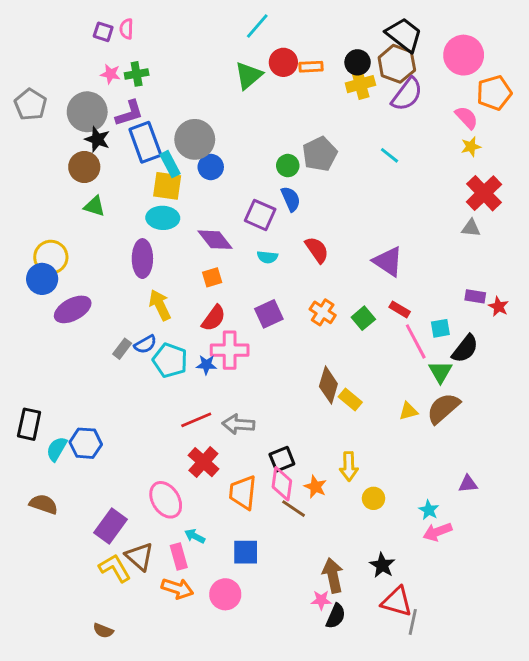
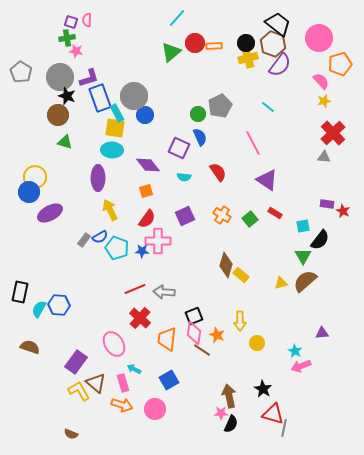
green cross: (137, 74) -> (67, 38), moved
pink line: (416, 341) -> (253, 143), moved
blue square: (246, 552) -> (169, 380), turned -30

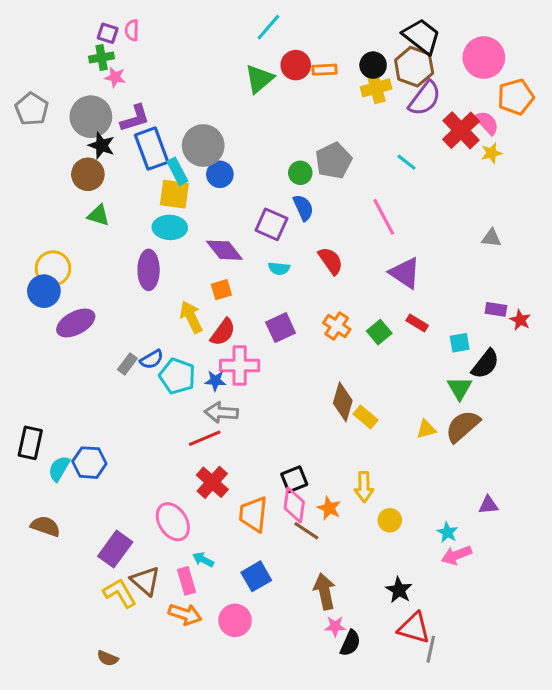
red cross: (333, 133) -> (461, 130), moved
yellow arrow: (110, 210) -> (191, 317), moved
gray arrow: (164, 292) -> (221, 413), moved
brown arrow: (229, 396) -> (325, 592), moved

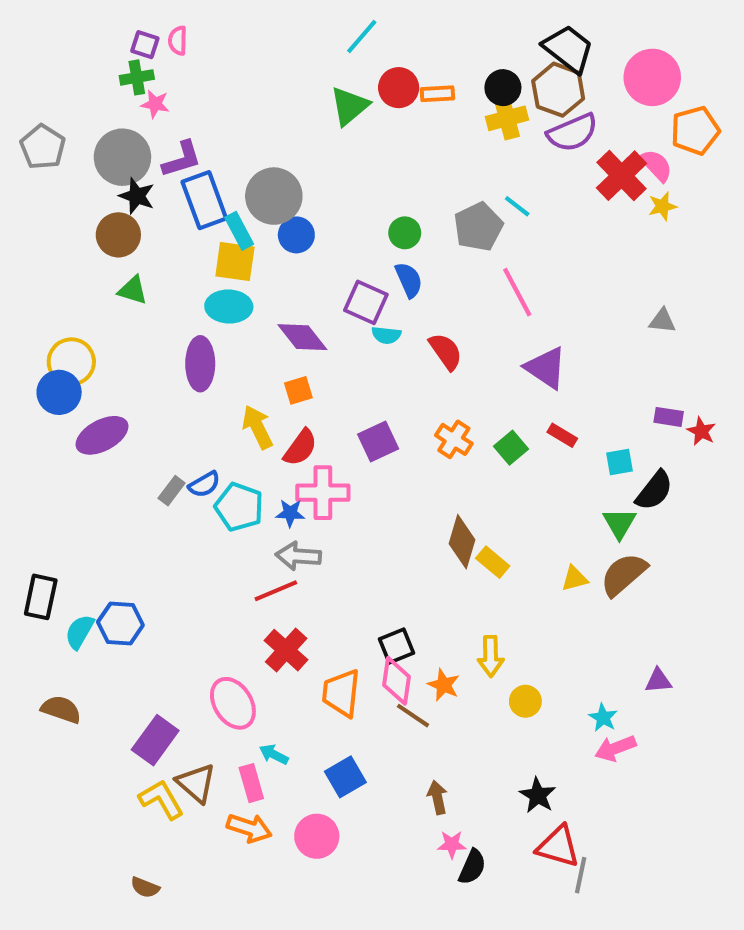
purple semicircle: (425, 98) -> (572, 133), turned 30
gray pentagon: (334, 161) -> (478, 227), moved
cyan line: (406, 162) -> (517, 206), moved
cyan semicircle: (279, 268) -> (386, 335), moved
brown arrow: (325, 592) -> (437, 797), size x0.7

